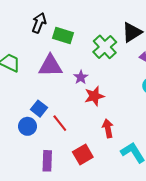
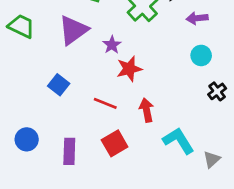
purple triangle: (50, 66) -> (73, 30), turned -35
red line: (60, 123) -> (105, 103), moved, turned -30
blue circle: (27, 126) -> (27, 139), moved

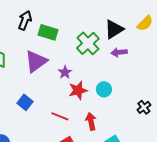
purple arrow: (197, 18) -> (119, 52), moved
cyan circle: (201, 55) -> (104, 89), moved

